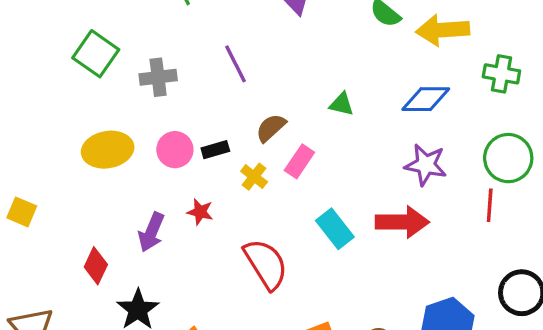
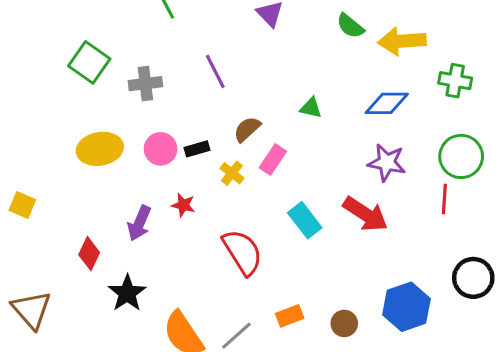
red arrow: (402, 222) -> (365, 214), turned 33

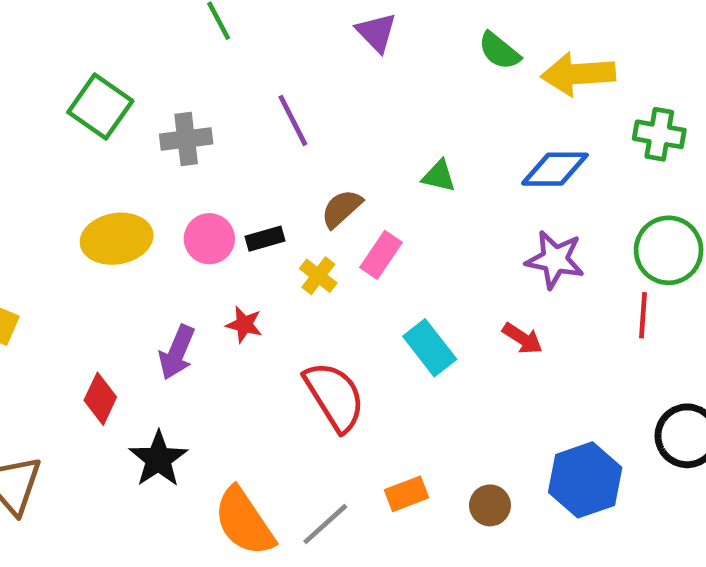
red arrow: (365, 214) -> (522, 338), size x0.6

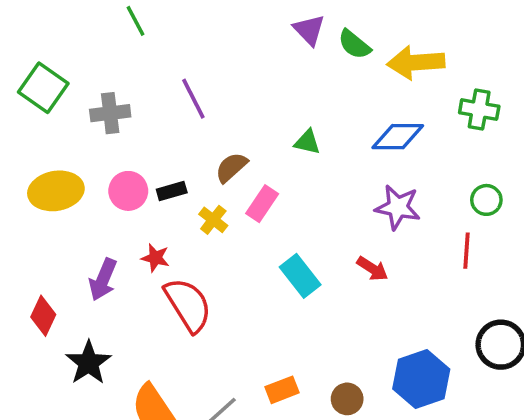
purple triangle: (376, 32) -> (309, 30), moved
green circle: (669, 250) -> (486, 200), size x0.6
red semicircle: (335, 396) -> (188, 305), moved

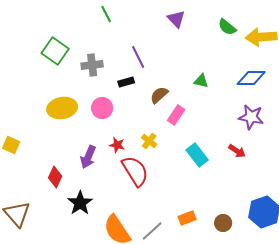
purple triangle: (309, 30) -> (176, 19), moved
black rectangle: (172, 191) -> (126, 82), moved
yellow cross: (213, 220) -> (149, 141), moved

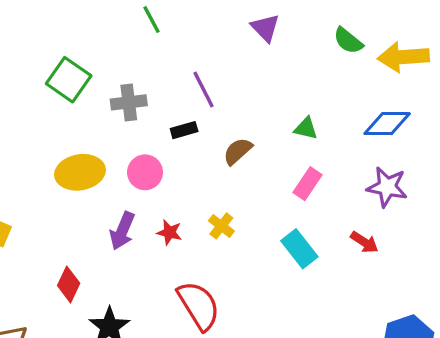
pink rectangle: (176, 115) -> (308, 184), moved
purple arrow: (88, 157) -> (122, 231), moved
red semicircle: (135, 171) -> (199, 306), moved

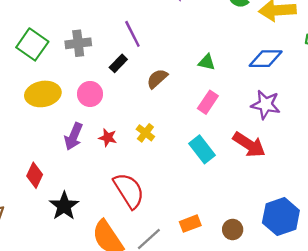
green square: (69, 80) -> (32, 44), moved
black rectangle: (184, 130) -> (118, 63), turned -30
red arrow: (364, 242) -> (249, 145), size x1.6

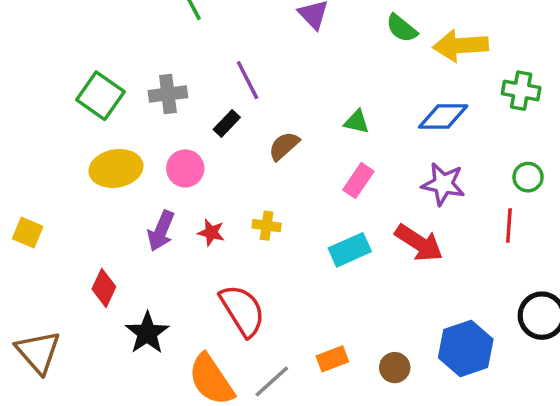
yellow cross: (145, 133) -> (267, 226), turned -30
cyan rectangle: (202, 149) -> (350, 250), turned -76

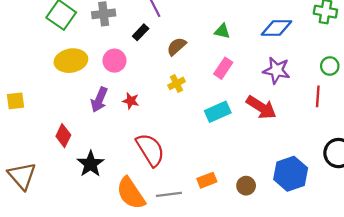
yellow cross: (267, 226) -> (176, 83), moved, turned -35
yellow square: (28, 233) -> (15, 101), turned -30
gray line: (272, 381) -> (169, 194), turned 35

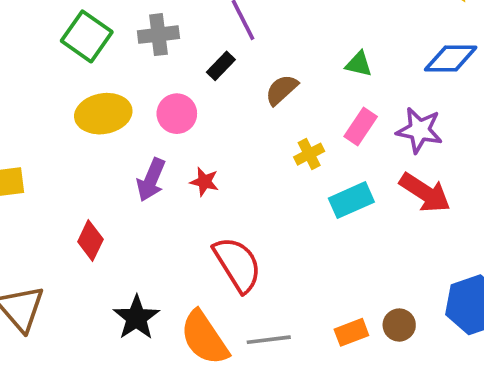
purple star: (276, 70) -> (419, 130), moved
yellow cross: (176, 83) -> (309, 154), moved
black star: (91, 164) -> (136, 318), moved
orange rectangle: (207, 180) -> (351, 332), moved

